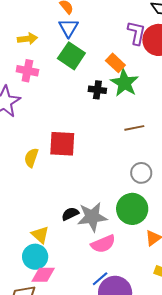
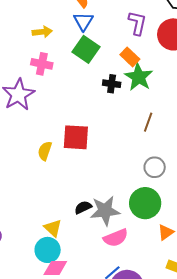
purple L-shape: (136, 33) -> (137, 23), moved
brown line: (134, 128) -> (148, 122), turned -60

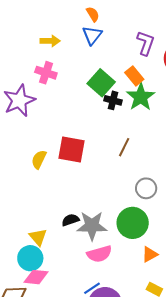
green square: (86, 49) -> (101, 83), moved
brown line: (148, 122) -> (124, 147), moved

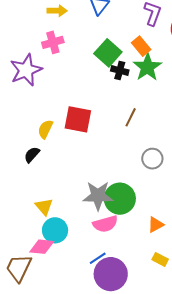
pink cross: (46, 73) -> (53, 42), turned -35
black semicircle: (70, 220) -> (32, 155), moved, turned -30
green circle: (133, 223) -> (120, 199), moved
cyan circle: (30, 258) -> (55, 230), moved

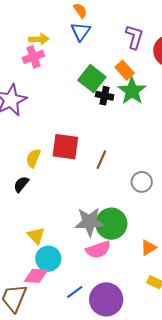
pink cross: (53, 42) -> (33, 57), moved
brown line: (131, 117) -> (101, 160), moved
blue line: (98, 258) -> (75, 292), moved

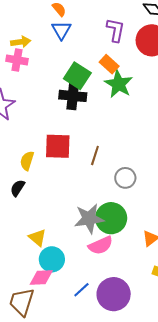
pink cross: (33, 57) -> (17, 60), turned 35
black cross: (105, 96) -> (73, 96), moved, size x1.5
gray circle: (142, 182) -> (125, 178), moved

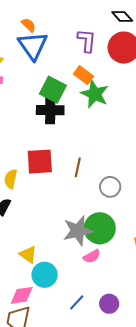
blue triangle: (61, 30) -> (33, 46), size x1.5
pink semicircle: (101, 245) -> (92, 256), size x0.7
pink diamond: (41, 278) -> (22, 295), moved
purple circle: (114, 294) -> (109, 304), size x0.6

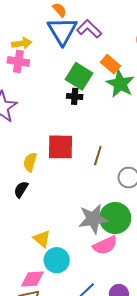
purple L-shape: (87, 41) -> (89, 29), moved, turned -55
black cross: (50, 110) -> (75, 96), size x0.6
pink semicircle: (92, 256) -> (105, 245), size x1.4

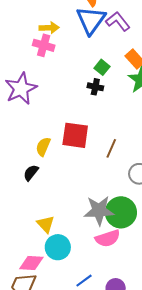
green square: (79, 76) -> (102, 67), size x0.6

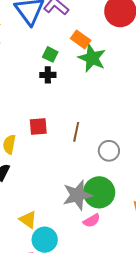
red square: (75, 135) -> (38, 127), size x0.7
pink semicircle: (108, 238) -> (92, 221), size x0.7

